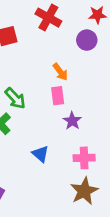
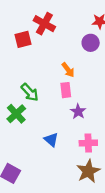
red cross: (48, 18) -> (44, 24), moved

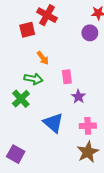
orange arrow: (68, 70) -> (43, 58), moved
green arrow: (30, 92) -> (33, 79), turned -36
blue triangle: (51, 140) -> (53, 123), size x1.5

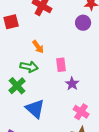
red square: (27, 30) -> (11, 22), moved
blue triangle: (53, 123) -> (35, 109), moved
pink cross: (88, 126) -> (81, 112), turned 35

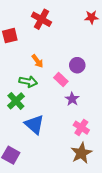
purple circle: (83, 23) -> (77, 65), moved
pink rectangle: (61, 65) -> (61, 80), turned -40

